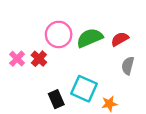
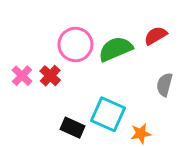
red semicircle: (120, 39) -> (156, 36), moved
black rectangle: (56, 99) -> (72, 128), turned -42

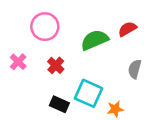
pink circle: (75, 44) -> (45, 27), moved
red cross: (50, 76) -> (56, 65), moved

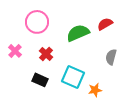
black rectangle: (59, 104) -> (40, 80), moved

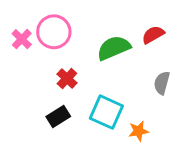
pink cross: (15, 51) -> (22, 39), moved
black rectangle: (40, 80) -> (58, 116), turned -56

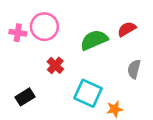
pink cross: (22, 39) -> (18, 33), turned -35
black rectangle: (58, 116) -> (25, 97), moved

